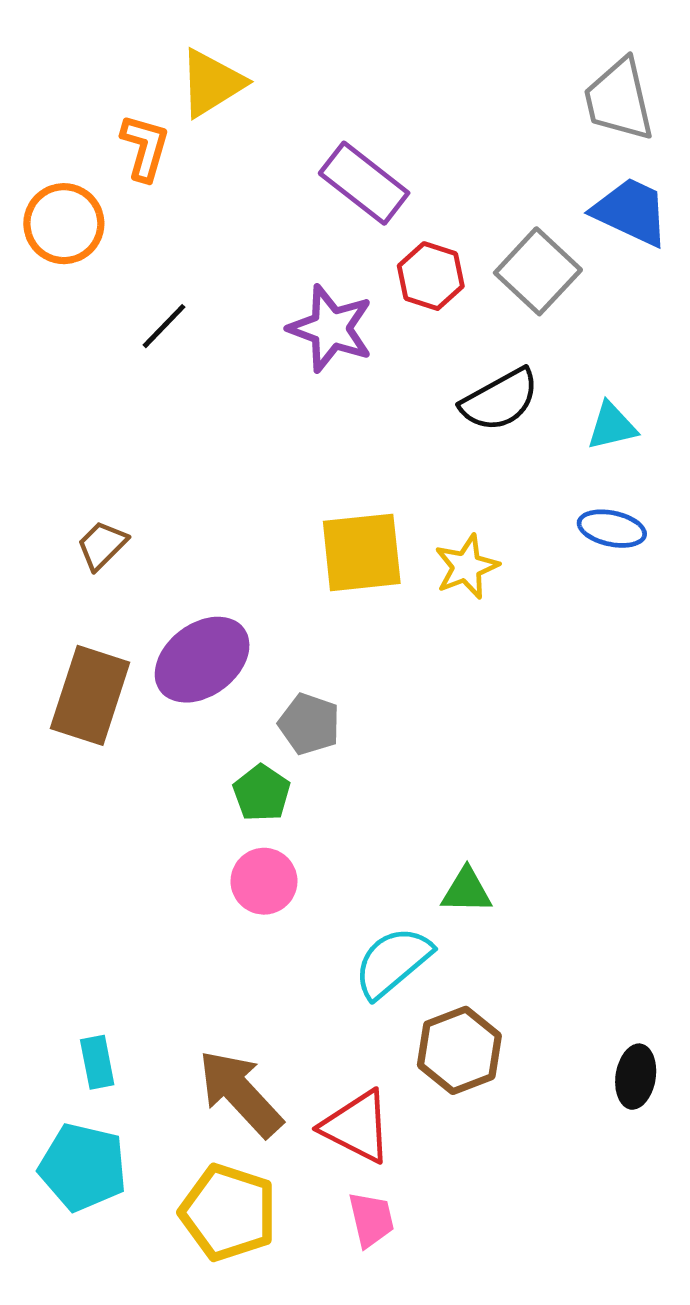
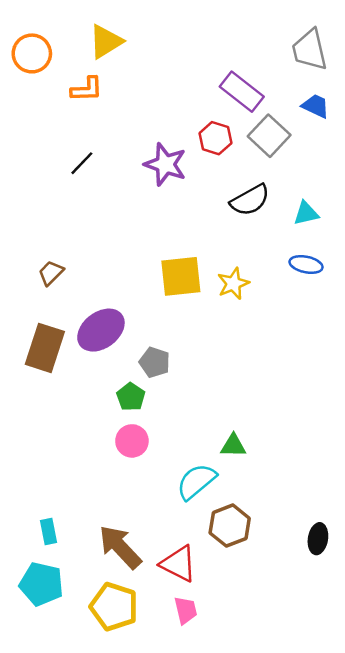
orange L-shape: (145, 147) -> (87, 89), moved, turned 72
purple rectangle: (364, 183) -> (242, 92), moved
blue trapezoid: (631, 212) -> (316, 106), size x0.7
orange circle: (64, 224) -> (32, 53), moved

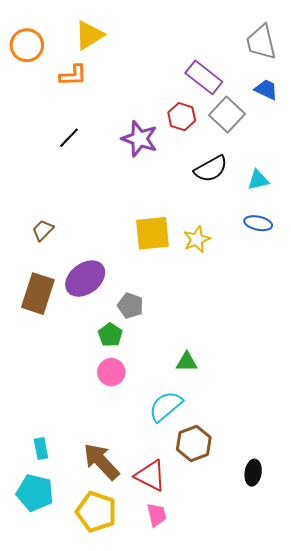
green triangle: (233, 446) -> (187, 362), moved
black ellipse: (318, 539) -> (253, 473), moved

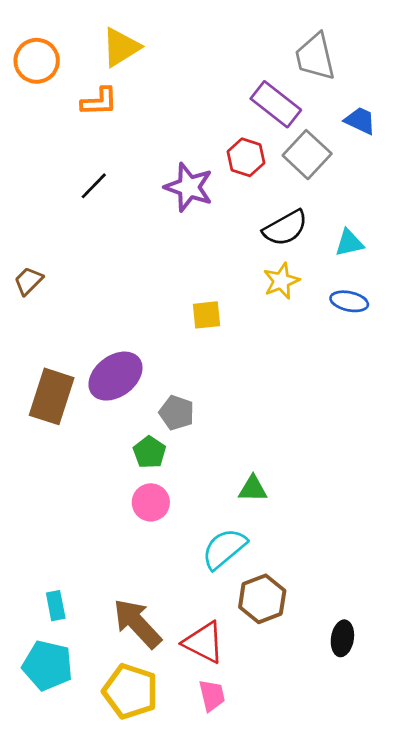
gray trapezoid: (261, 42) -> (315, 57), moved
brown trapezoid: (43, 230) -> (28, 281), moved
yellow square: (153, 233) -> (207, 315), size x0.6
yellow star: (197, 239) -> (281, 281), moved

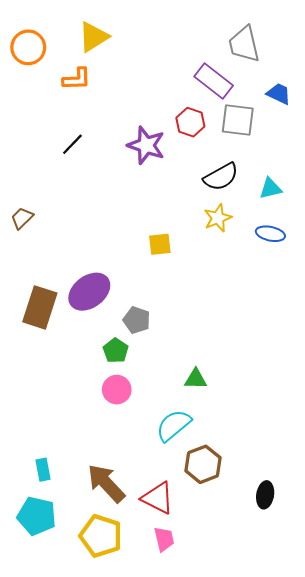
gray square: (307, 155) -> (238, 120), turned -36

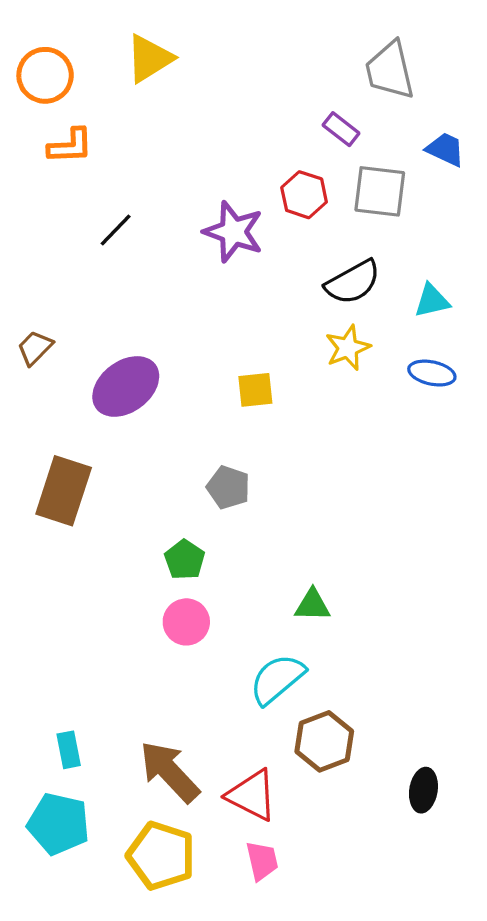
orange L-shape: (77, 79) -> (70, 146), moved
purple rectangle: (214, 81) -> (341, 129), size x0.6
purple ellipse: (89, 292) -> (126, 386), moved
gray pentagon: (137, 320) -> (228, 487), moved

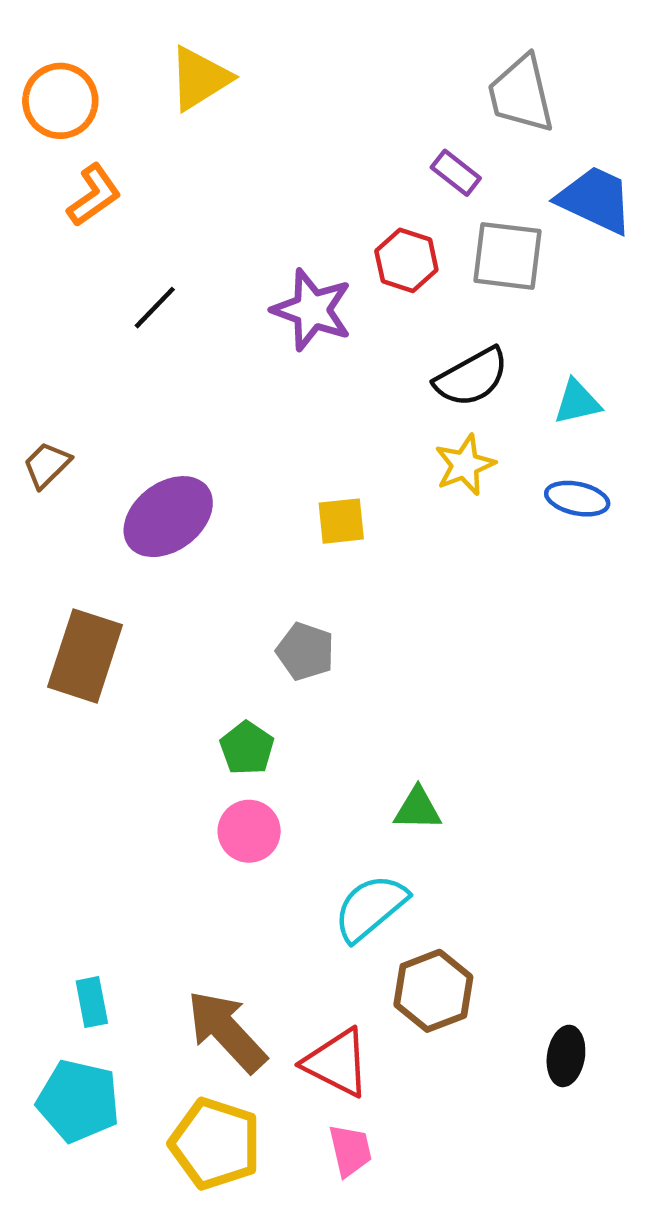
orange L-shape: (70, 146) -> (94, 195), turned -33
blue trapezoid: (445, 149) -> (595, 200), size x1.5

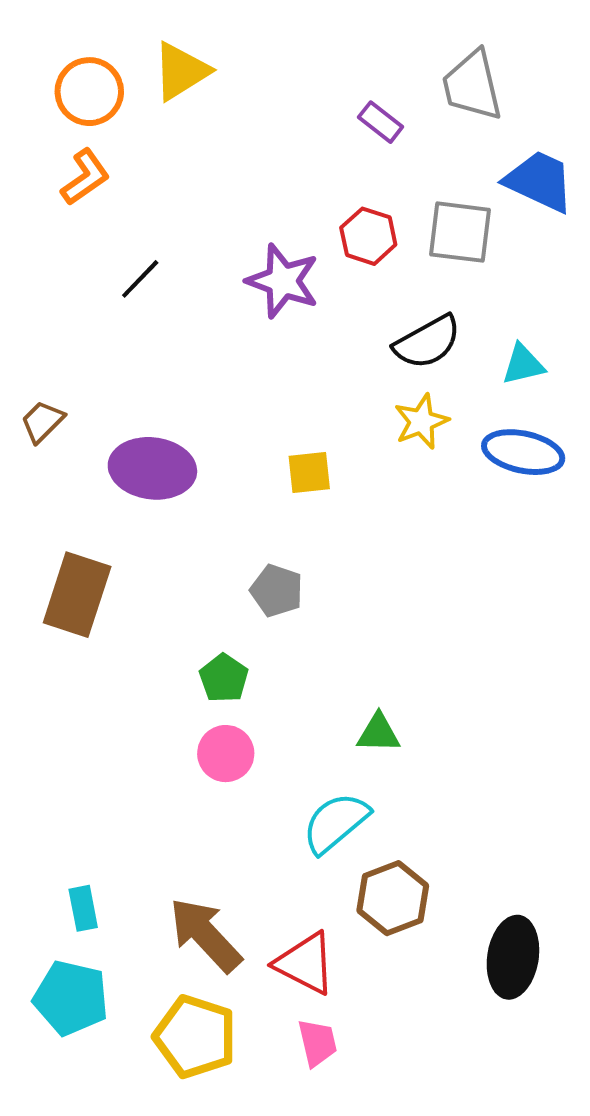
orange circle: (60, 101) -> (89, 92), moved
purple rectangle: (456, 173) -> (381, 122), moved
blue ellipse: (577, 499) -> (523, 452), size x1.4
purple ellipse: (168, 517) -> (152, 468), turned 44
black ellipse: (566, 1056) -> (513, 957), size x1.5

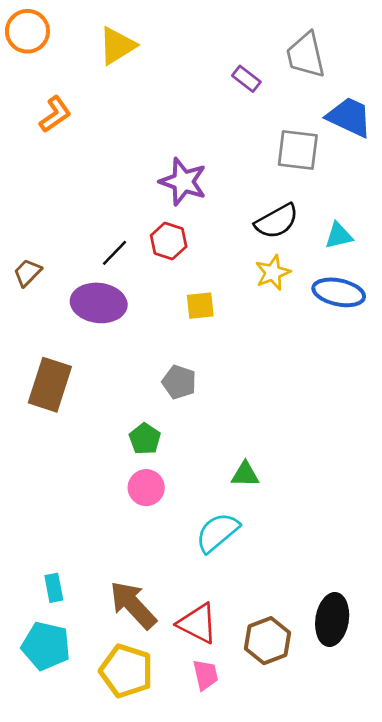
orange circle: (89, 92) -> (27, 31), moved
red hexagon: (368, 236) -> (169, 241), moved
black line: (140, 279) -> (115, 253), moved
brown hexagon: (393, 898) -> (267, 641), moved

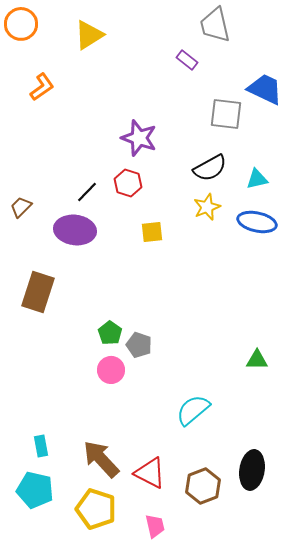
gray trapezoid: (306, 55) -> (215, 25), moved
gray pentagon: (179, 382) -> (139, 345), moved
green triangle: (245, 474) -> (257, 360), moved
cyan semicircle: (217, 532) -> (193, 410), moved
pink trapezoid: (206, 675) -> (155, 526), moved

